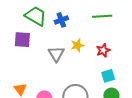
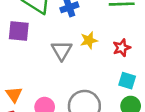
cyan square: (108, 76) -> (127, 81), turned 32

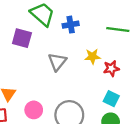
yellow star: (89, 40) -> (92, 56), moved

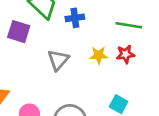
red star: (111, 68) -> (125, 54), moved

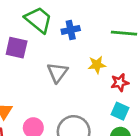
red star: (125, 54) -> (120, 83), moved

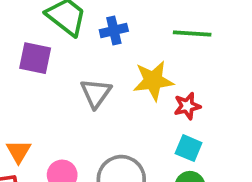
yellow star: (97, 65) -> (153, 81), size x1.5

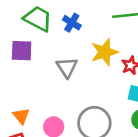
blue cross: (114, 30) -> (72, 23), turned -36

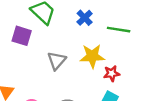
blue cross: (72, 23) -> (85, 18), moved

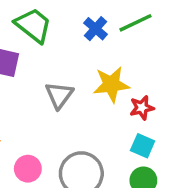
green line: (119, 30) -> (135, 23), moved, turned -30

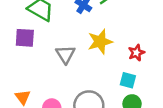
red star: (142, 108) -> (136, 53), moved

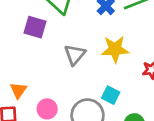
cyan square: (128, 80) -> (111, 95), moved

